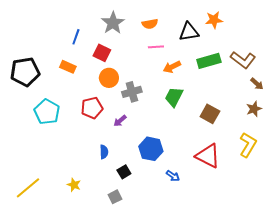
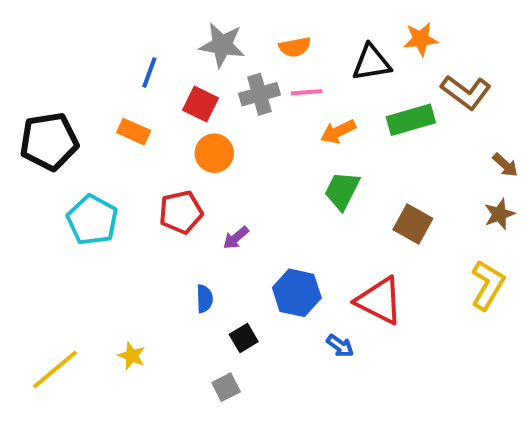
gray star: (113, 23) -> (222, 45), turned -30
brown L-shape: (243, 60) -> (466, 92), moved
gray cross: (132, 92) -> (259, 94), moved
red triangle: (208, 156) -> (379, 301), moved
yellow star: (74, 185) -> (132, 356), moved

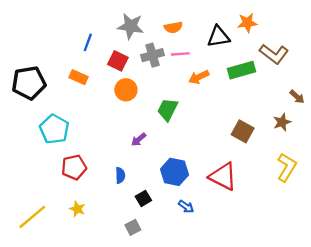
green trapezoid: (342, 191) -> (168, 109), moved
red pentagon: (181, 212) -> (74, 167), moved
brown star: (499, 214) -> (282, 122), moved
blue arrow: (340, 346) -> (186, 207), moved

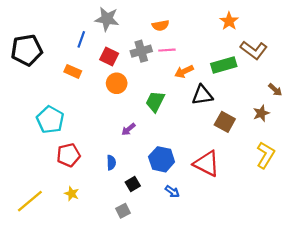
orange star: (247, 23) -> (229, 21), turned -30
gray star: (131, 26) -> (107, 19), moved
black triangle: (218, 37) -> (202, 95), moved
black pentagon: (29, 83) -> (27, 50), moved

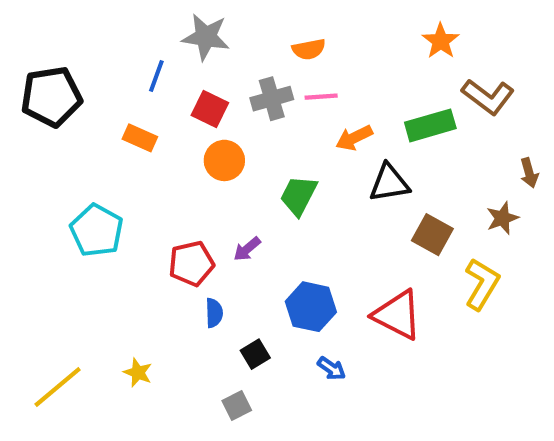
brown arrow: (275, 90) -> (529, 173), turned 32
red pentagon: (68, 155) -> (191, 263), moved
yellow L-shape: (266, 155) -> (482, 284), moved

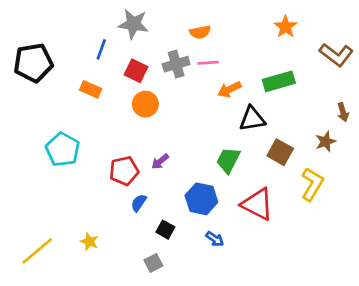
brown L-shape: (488, 97) -> (336, 55), moved
green trapezoid: (299, 195) -> (228, 160), moved
blue semicircle: (214, 313) -> (139, 203), turned -144
black square: (255, 354) -> (165, 230), turned -30

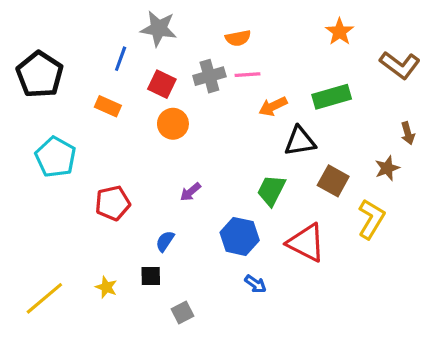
black pentagon: (33, 63) -> (40, 75), turned -30
cyan pentagon: (63, 149) -> (56, 157), moved
red pentagon: (124, 171) -> (113, 203), moved
black square: (165, 230) -> (151, 276), moved, turned -30

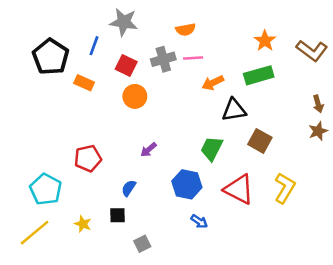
orange star: (340, 32) -> (265, 41), moved
black pentagon: (40, 75) -> (51, 57), moved
cyan pentagon: (56, 157) -> (46, 189), moved
brown star: (387, 168) -> (318, 131), moved
yellow L-shape: (371, 219) -> (285, 188), moved

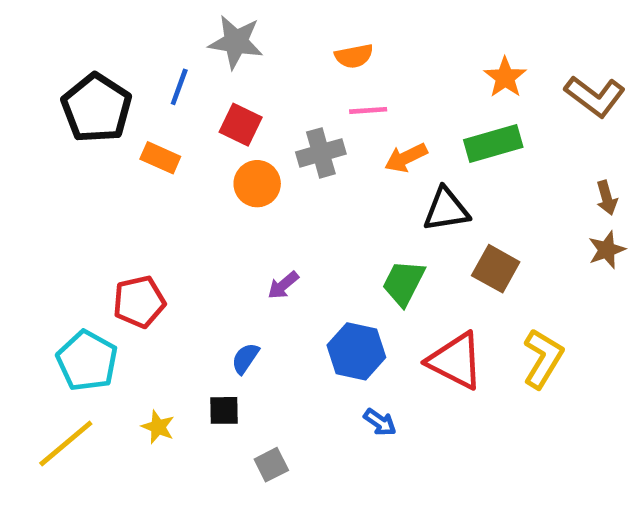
gray cross: (163, 59) -> (321, 153), moved
red pentagon: (88, 158) -> (139, 302), moved

